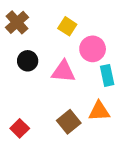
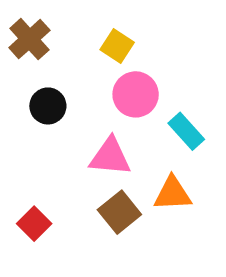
pink circle: (93, 49) -> (136, 94), moved
pink triangle: (63, 71) -> (110, 157), moved
cyan rectangle: (107, 75) -> (186, 131), turned -30

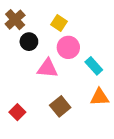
black circle: (48, 106) -> (29, 42), moved
pink triangle: (110, 157) -> (47, 68), moved
orange triangle: (172, 194) -> (100, 97), moved

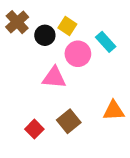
black circle: (29, 42) -> (45, 35), moved
cyan rectangle: (94, 66) -> (106, 42), moved
red square: (17, 112) -> (34, 129), moved

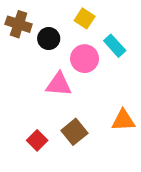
brown cross: (17, 22) -> (19, 24), turned -30
yellow square: (67, 26) -> (85, 18), moved

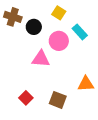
brown square: (74, 132) -> (58, 100), moved, turned -30

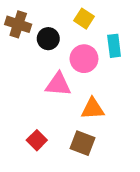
cyan rectangle: (80, 32) -> (114, 46), turned 35
orange triangle: (86, 84) -> (93, 109), moved

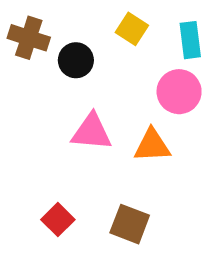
cyan rectangle: (114, 46) -> (190, 40), moved
pink circle: (84, 59) -> (179, 92), moved
orange triangle: (93, 109) -> (152, 145), moved

